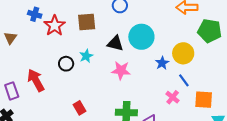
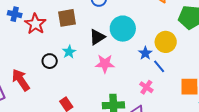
black triangle: (115, 43) -> (97, 37), turned -42
blue line: (184, 80) -> (159, 66), moved
pink cross: (173, 97) -> (146, 87), moved

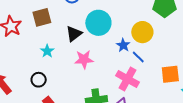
black circle: (50, 61) -> (39, 80), moved
pink cross: (146, 87) -> (128, 79), size x1.6

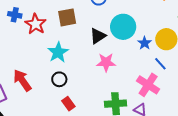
blue star: (123, 45) -> (145, 43), moved
cyan star: (47, 51) -> (58, 52), moved, size x1.5

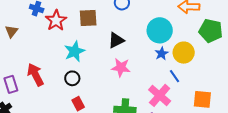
cyan circle: (123, 27) -> (160, 30), moved

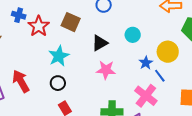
brown square: (88, 18) -> (71, 22), turned 30
cyan circle: (160, 30) -> (133, 35), moved, size x0.6
blue star: (162, 53) -> (146, 63), moved

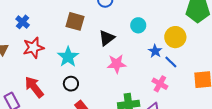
blue cross: (19, 15) -> (23, 22), turned 32
red star: (39, 26) -> (33, 48), moved, turned 30
pink cross: (146, 96) -> (160, 84), size x0.7

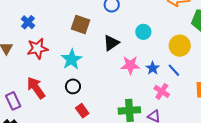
blue star: (155, 51) -> (153, 68), moved
pink star: (117, 64) -> (130, 65), moved

